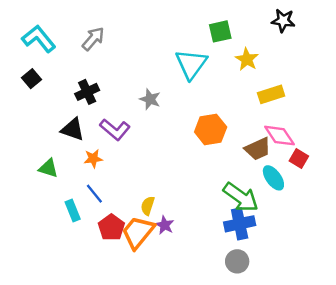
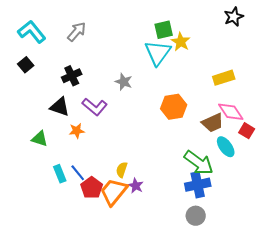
black star: (283, 21) -> (234, 17), turned -30
green square: (220, 31) -> (164, 30), moved
yellow star: (247, 59) -> (181, 42), moved
blue line: (94, 194) -> (78, 173), moved

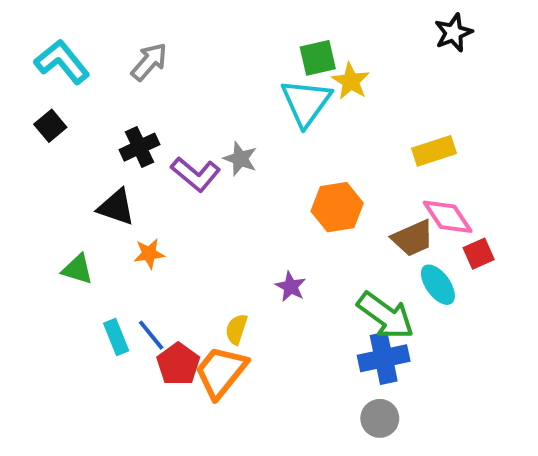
purple L-shape: (95, 107) -> (196, 174), moved
red square: (247, 131) -> (479, 254), turned 35
purple star: (136, 186) -> (291, 287), moved

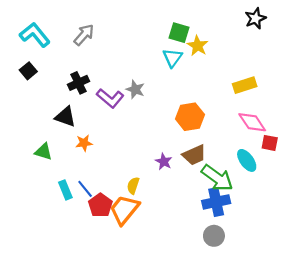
green square: (318, 58) -> (179, 33), turned 30
cyan triangle: (306, 102) -> (172, 58), size x0.7
brown trapezoid: (413, 238) -> (194, 155), moved
red square: (479, 254) -> (270, 143), turned 35

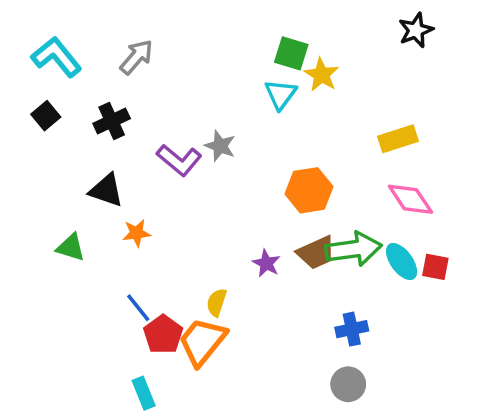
black cross: (78, 83) -> (112, 121), moved
red square: (270, 143) -> (435, 267), moved
green arrow: (217, 178) -> (354, 249), moved, turned -44
cyan rectangle: (65, 190) -> (144, 393), moved
blue cross: (216, 202) -> (352, 329), size x0.7

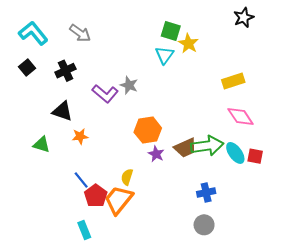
gray arrow: (136, 57) -> (80, 33), turned 85
orange hexagon: (309, 190) -> (148, 130), moved

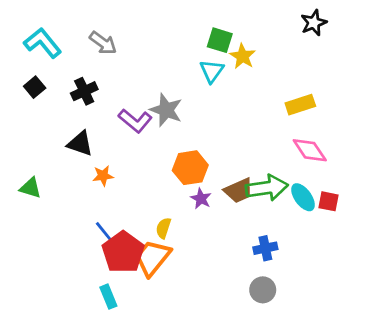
gray star: (129, 85) -> (166, 110), size x1.4
green triangle: (42, 145) -> (31, 188), moved
red pentagon: (96, 196) -> (123, 252), size x1.4

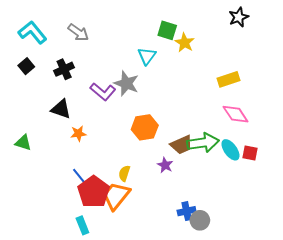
cyan triangle: (212, 71) -> (147, 56), moved
purple star: (201, 199) -> (165, 165), moved
blue cross: (265, 248) -> (187, 211), moved

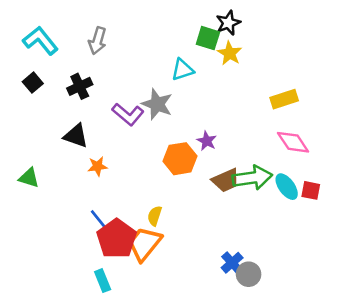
black star: (239, 17) -> (228, 23), moved
gray arrow: (78, 32) -> (97, 41), turned 70
cyan triangle: (147, 56) -> (183, 70), turned 36
purple star: (165, 165) -> (207, 141), moved
blue cross: (187, 211) -> (232, 263), turned -30

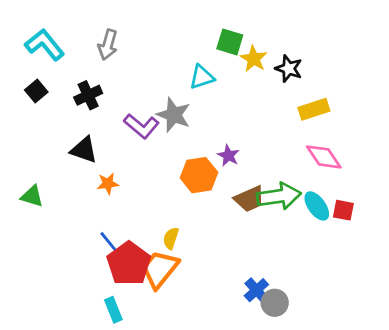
black star: (228, 23) -> (289, 69), moved, turned -30

